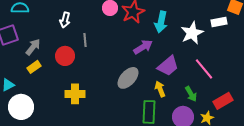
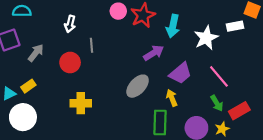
yellow rectangle: (34, 67) -> (28, 86), moved
green arrow: (191, 94) -> (217, 103), moved

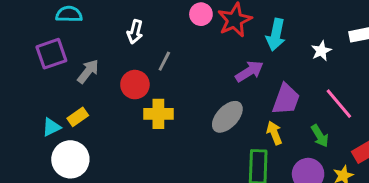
white star: (206, 38) -> (321, 51), size x0.6
gray line: (91, 45) -> (164, 61), turned 32
purple trapezoid: (180, 73) -> (286, 99), turned -30
yellow cross: (81, 103) -> (158, 114), moved
green arrow: (217, 103) -> (320, 136), moved

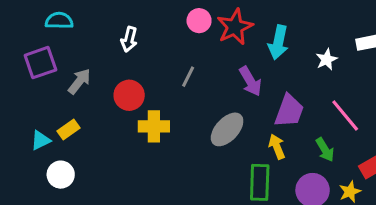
gray line: (164, 61) -> (188, 77), moved
purple arrow: (249, 71) -> (250, 81), turned 92
white circle: (70, 159) -> (61, 175), size x0.7

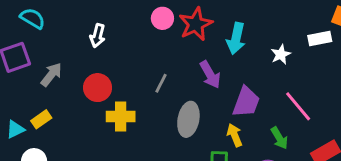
cyan semicircle: (59, 21) -> (33, 18), turned 30
gray line: (188, 77) -> (161, 83), moved
gray ellipse: (227, 129) -> (188, 119), turned -32

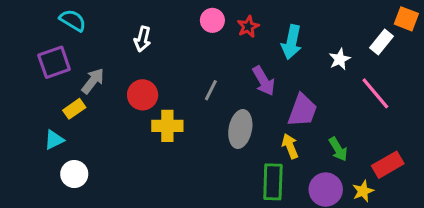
red star: (196, 24) -> (248, 27), size x0.6
white rectangle: (320, 39) -> (382, 42), turned -40
pink line: (298, 106) -> (375, 93), moved
yellow rectangle: (41, 119) -> (74, 109), moved

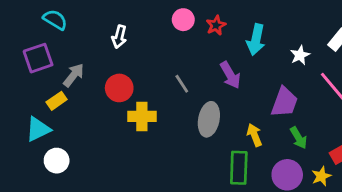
gray line: (211, 90) -> (182, 84), turned -60
purple trapezoid: (302, 110) -> (284, 102), moved
cyan triangle: (54, 140) -> (38, 129), size x1.4

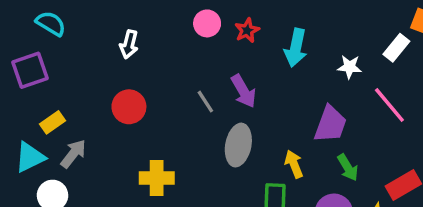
white star: (300, 55) -> (350, 67), turned 30
gray arrow: (74, 75) -> (73, 154), moved
purple arrow: (230, 75) -> (244, 91), moved
yellow cross: (142, 116) -> (157, 178), moved

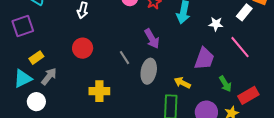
gray line: (205, 102) -> (125, 58), moved
yellow arrow: (294, 164) -> (182, 83), turned -42
green arrow: (348, 168) -> (225, 84), moved

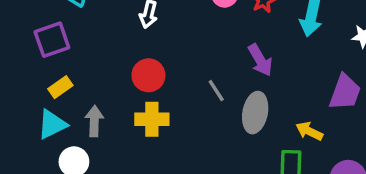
yellow rectangle: (36, 58) -> (60, 87), moved
gray arrow: (49, 76) -> (94, 121), turned -36
yellow cross: (99, 91) -> (152, 119), moved

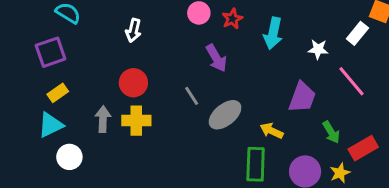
purple arrow: (260, 60) -> (216, 58), moved
gray ellipse: (255, 113) -> (225, 115), turned 40
gray arrow: (94, 121) -> (103, 119), moved

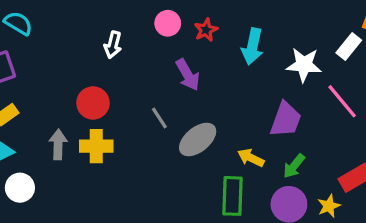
white arrow: (133, 30) -> (113, 45), moved
white star: (318, 49) -> (304, 65), size x1.5
green arrow: (331, 132) -> (294, 166), moved, turned 70

